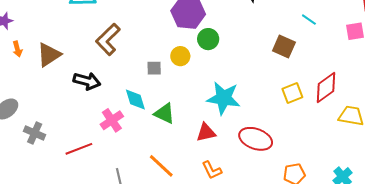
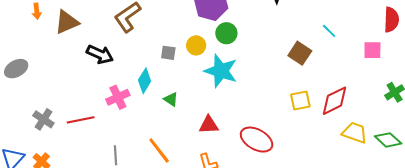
cyan star: (224, 98) -> (221, 71), moved
cyan diamond: (135, 100) -> (145, 81), turned 40
green triangle: (164, 113) -> (171, 99), size x0.7
gray cross: (35, 133) -> (43, 119), moved

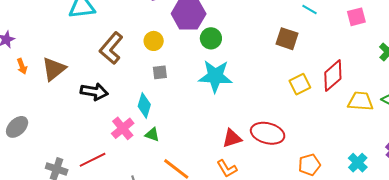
yellow circle: (196, 45) -> (154, 41), moved
green triangle: (171, 99) -> (152, 135), moved
red triangle: (209, 125) -> (232, 138), moved

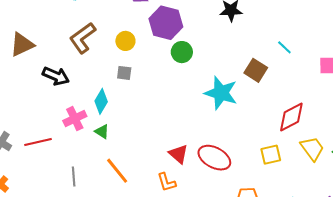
cyan star: (215, 76) -> (221, 93), moved
yellow square: (300, 84) -> (271, 155), moved
yellow trapezoid: (361, 101) -> (312, 149), turned 36
red triangle: (232, 138) -> (179, 154), turned 45

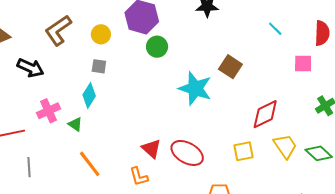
cyan line: (284, 47) -> (275, 29), moved
cyan diamond: (101, 101) -> (89, 95), moved
gray line: (74, 177) -> (29, 167), moved

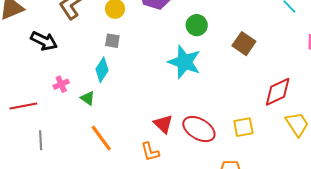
green circle: (157, 47) -> (197, 25), moved
cyan star: (195, 88) -> (184, 62), moved
pink cross: (48, 111) -> (61, 84), size x0.7
yellow square: (244, 151) -> (243, 127), moved

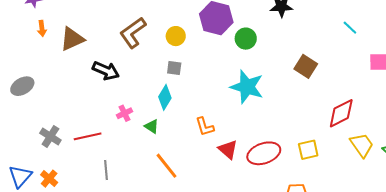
green circle: (197, 25) -> (246, 39), moved
red ellipse: (199, 129) -> (264, 153), turned -48
orange L-shape: (150, 152) -> (205, 127), moved

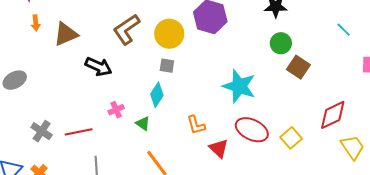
yellow circle: (176, 36) -> (169, 34), size x1.5
green circle: (246, 39) -> (281, 43), moved
yellow square: (308, 150) -> (291, 138), moved, turned -30
red ellipse: (264, 153) -> (252, 130), moved, turned 44

